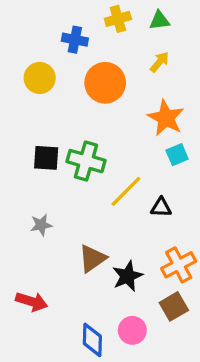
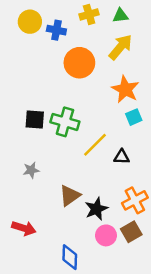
yellow arrow: (159, 62) -> (120, 47), size x1.6
yellow circle: (40, 78) -> (30, 22), moved
pink circle: (132, 330) -> (106, 235), moved

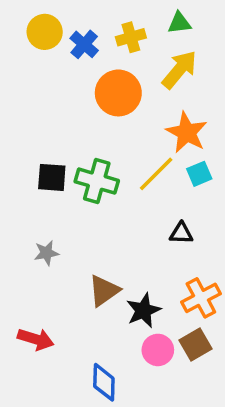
yellow cross: (89, 14) -> (131, 37), moved
blue cross: (56, 30) -> (84, 44), turned 30
yellow line: (95, 145) -> (156, 174), moved

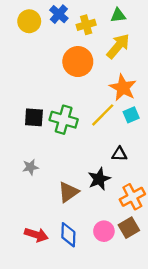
blue cross: (84, 44) -> (59, 14), moved
black star: (143, 310) -> (99, 179), moved
red arrow: (36, 339) -> (36, 235), moved
blue diamond: (104, 382) -> (68, 235), moved

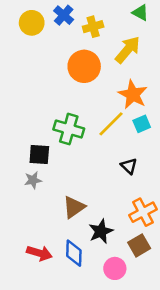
green triangle: (118, 15) -> (140, 13), moved, turned 35
black square: (34, 117) -> (39, 155), moved
black triangle: (119, 154) -> (129, 166), turned 42
black star: (99, 179) -> (101, 231), moved
pink circle: (104, 231) -> (115, 268), moved

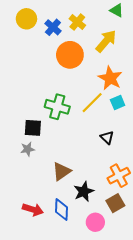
blue cross: (64, 15) -> (53, 27), moved
yellow cross: (93, 27) -> (77, 22), turned -35

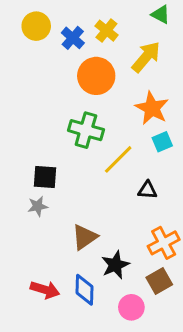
yellow line: (92, 103) -> (118, 159), moved
green cross: (57, 107) -> (86, 130), moved
black triangle: (107, 137) -> (147, 190), turned -40

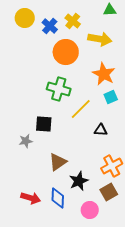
green triangle: (161, 14) -> (110, 10), turned -32
yellow arrow: (146, 57) -> (100, 39), turned 60
black square: (45, 177) -> (44, 124), moved

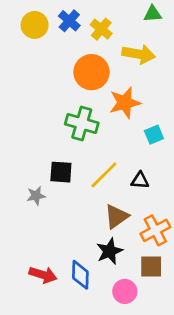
blue cross: (50, 26) -> (69, 21), moved
orange star: (104, 74) -> (125, 103), moved, turned 30
yellow line: (81, 109) -> (104, 175), moved
brown triangle: (58, 162) -> (116, 216), moved
brown square: (109, 192) -> (151, 266), turned 30

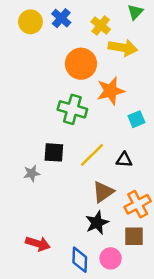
green triangle: (153, 14) -> (135, 12), turned -42
yellow cross: (101, 29) -> (101, 26), moved
blue diamond: (80, 275) -> (80, 260), moved

